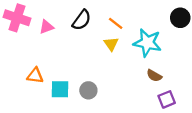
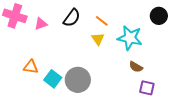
cyan square: (60, 89) -> (53, 79), turned 36
gray circle: (88, 90) -> (78, 80), size x1.6
purple square: (167, 99) -> (147, 88), turned 35

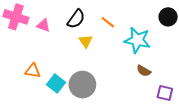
pink triangle: (41, 24) -> (43, 25), turned 40
yellow triangle: (98, 39) -> (86, 41), moved
purple square: (147, 88) -> (165, 93), moved

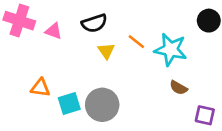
black semicircle: (76, 19) -> (94, 23), turned 36
orange line: (108, 22) -> (136, 42), moved
cyan square: (56, 83) -> (69, 103), turned 36

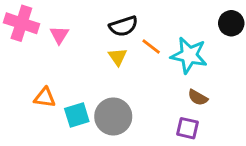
black semicircle: (94, 23) -> (123, 26), moved
pink triangle: (54, 31) -> (59, 35), turned 42
purple square: (205, 115) -> (188, 128), moved

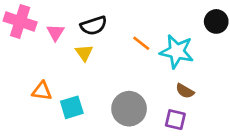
black semicircle: (123, 26) -> (94, 26), moved
yellow triangle: (118, 57) -> (84, 53), moved
gray circle: (113, 116) -> (129, 109), moved

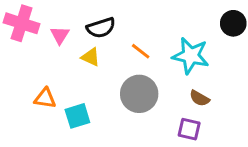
orange line: (141, 43) -> (141, 51), moved
yellow triangle: (84, 53) -> (91, 57), turned -30
gray circle: (129, 109) -> (139, 94), moved

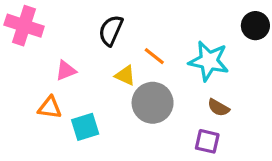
black semicircle: (101, 28) -> (111, 30), turned 132
pink triangle: (60, 35) -> (66, 71), moved, turned 36
yellow triangle: (91, 57) -> (125, 75), moved

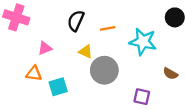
orange line: (154, 56) -> (108, 28), moved, turned -48
brown semicircle: (218, 108) -> (170, 74), moved

